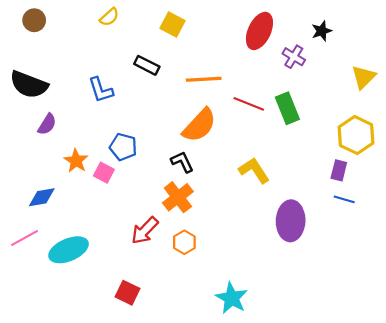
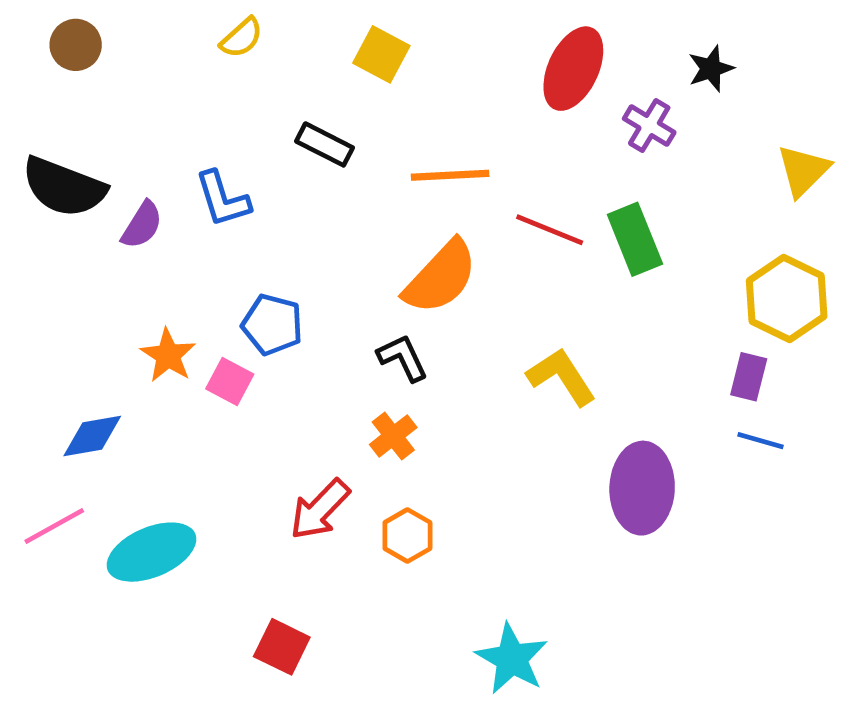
purple semicircle: (47, 124) -> (142, 225), moved
orange cross: (178, 197) -> (393, 436), size x0.7

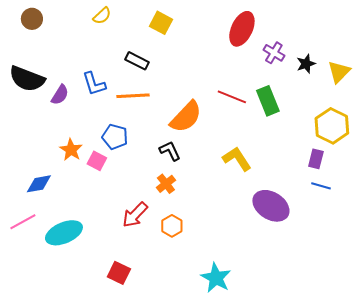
black star: (711, 69) -> (306, 64), moved
orange line: (450, 175) -> (133, 96), moved
purple ellipse: (642, 488) -> (271, 206), turned -60

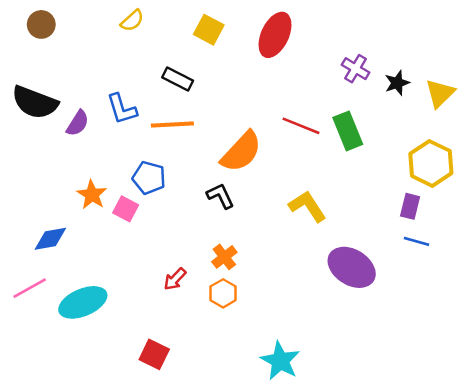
red ellipse: (242, 29) -> (275, 35), moved
orange cross: (166, 184) -> (224, 257), moved
red arrow: (135, 215) -> (175, 279), size x0.7

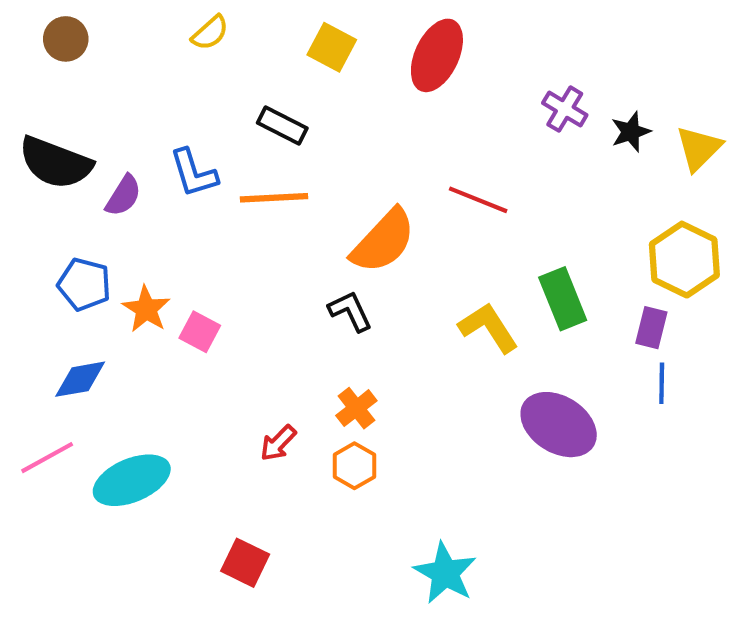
green rectangle: (348, 131) -> (563, 299), moved
blue pentagon: (149, 178) -> (84, 284), moved
blue line: (417, 241) -> (662, 383), turned 75

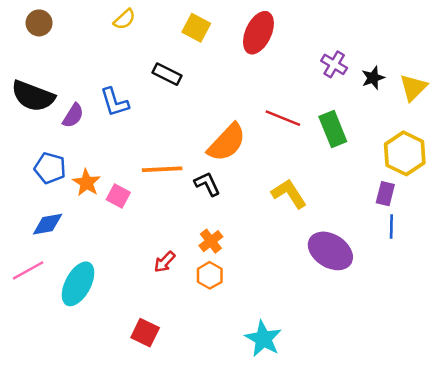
orange line: (274, 198) -> (162, 169), moved
green rectangle: (563, 299) -> (333, 129), moved
cyan ellipse: (132, 480) -> (78, 284), turned -39

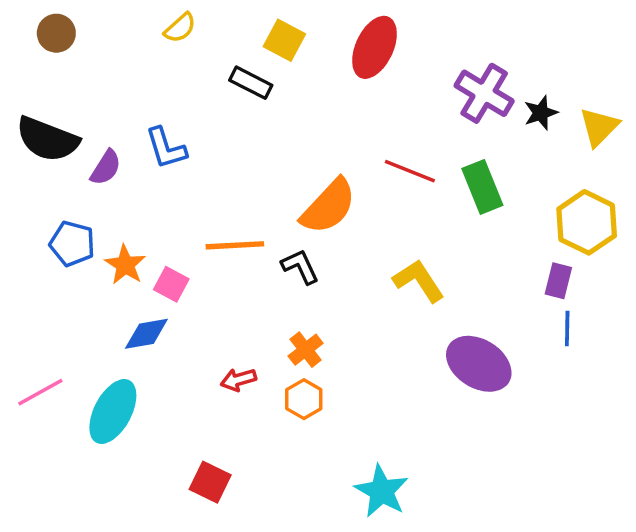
purple cross: (334, 64) -> (484, 93), size x1.5
black rectangle: (167, 74) -> (251, 83), moved
blue diamond: (48, 224) -> (146, 334), moved
red arrow: (165, 262) -> (238, 380), turned 30

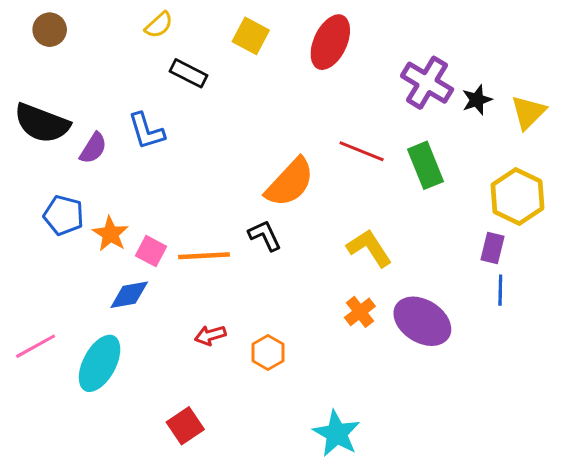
black rectangle: (251, 83) -> (188, 73), moved
orange line: (235, 245) -> (204, 256), moved
orange cross: (306, 350) -> (360, 312), moved
red square: (210, 482) -> (185, 426), turned 30

